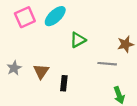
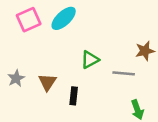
green triangle: (78, 40) -> (90, 60), moved

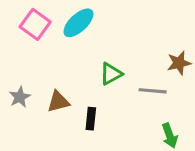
pink square: (29, 20) -> (35, 24), turned -30
brown triangle: (47, 82) -> (58, 102), turned 42

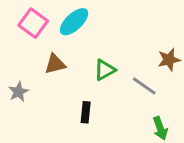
gray line: (153, 91) -> (144, 86), turned 30
brown triangle: (58, 102) -> (55, 64), moved

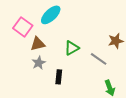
pink square: (33, 23) -> (23, 27), moved
gray star: (18, 92) -> (39, 63), moved

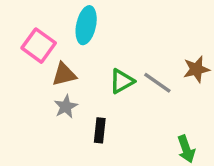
cyan ellipse: (51, 15) -> (86, 25), turned -35
gray line: (99, 59) -> (157, 83), moved

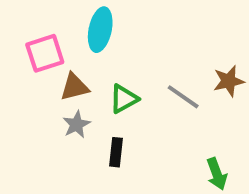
pink square: (39, 46) -> (45, 53), turned 36
green triangle: (122, 81) -> (124, 99), moved

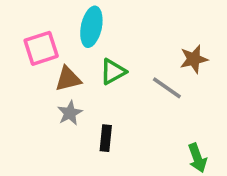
brown star: (229, 81) -> (194, 59), moved
green triangle: (124, 99) -> (113, 72), moved

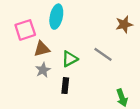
brown star: (194, 59) -> (124, 24), moved
green triangle: (113, 72) -> (70, 59), moved

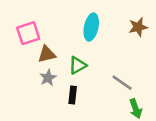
cyan ellipse: (56, 17) -> (91, 27), moved
gray line: (103, 54) -> (122, 83), moved

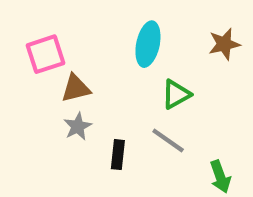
green triangle: (78, 65) -> (176, 94), moved
gray line: (122, 83) -> (168, 140), moved

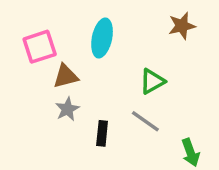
cyan ellipse: (148, 44) -> (102, 38), moved
brown star: (224, 44) -> (182, 26), moved

